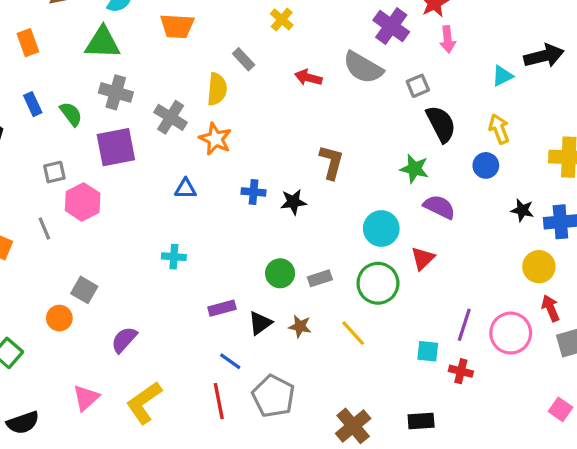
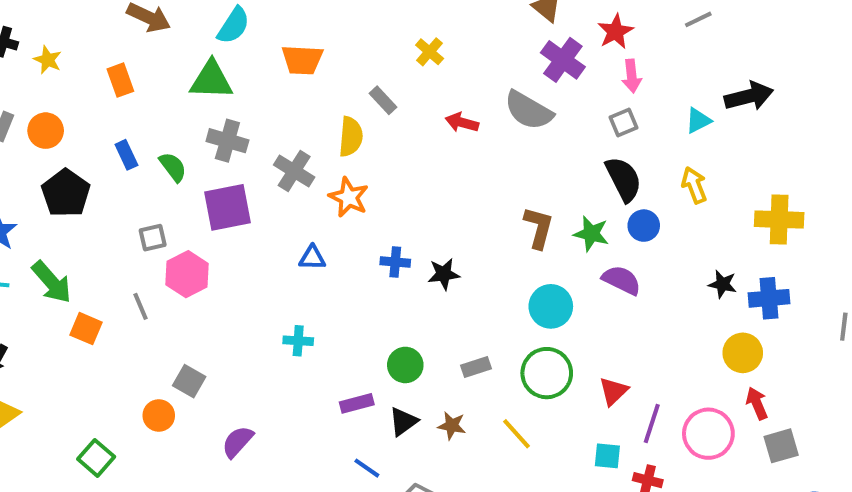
gray square: (418, 86) -> (624, 122), moved
brown L-shape: (331, 162) -> (539, 228), moved
blue circle: (486, 165) -> (644, 226), moved
red triangle: (423, 258) -> (613, 391), moved
green circle: (280, 273) -> (405, 365), moved

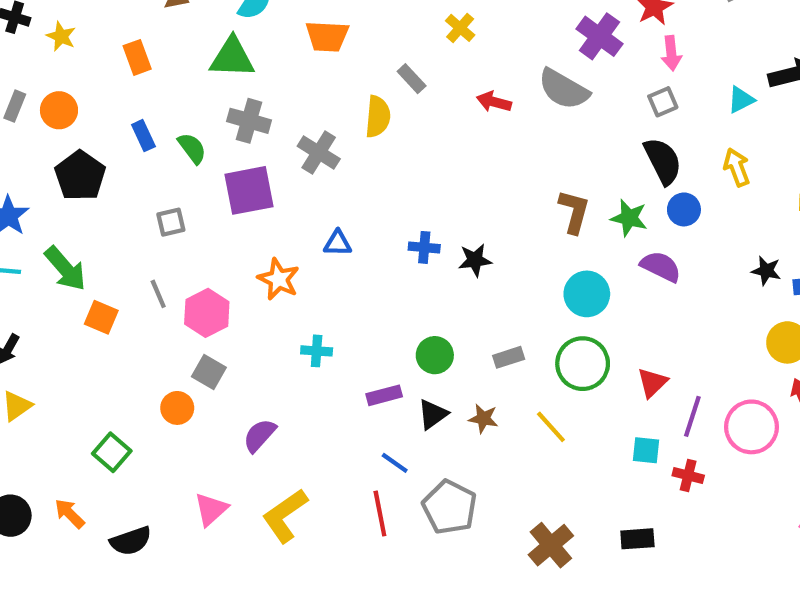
orange star: (349, 197) -> (279, 279), moved
pink hexagon: (187, 274) -> (207, 313), moved
cyan cross: (298, 341) -> (317, 351), moved

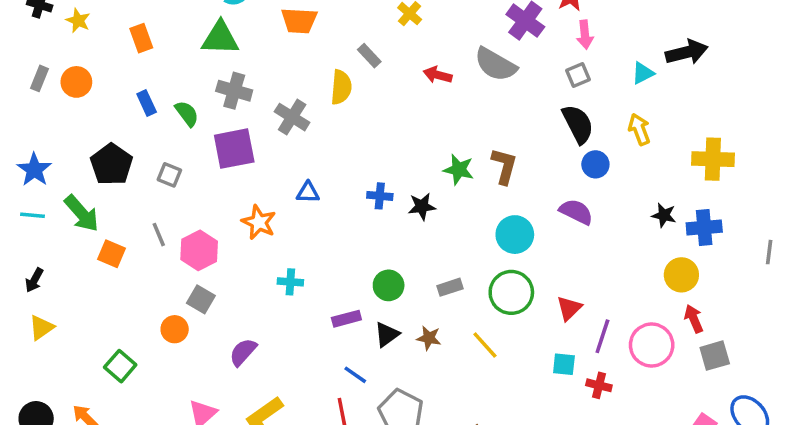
black pentagon: (80, 176) -> (111, 164), moved
green star: (629, 218) -> (459, 170), moved
gray square: (171, 222) -> (169, 175), turned 35

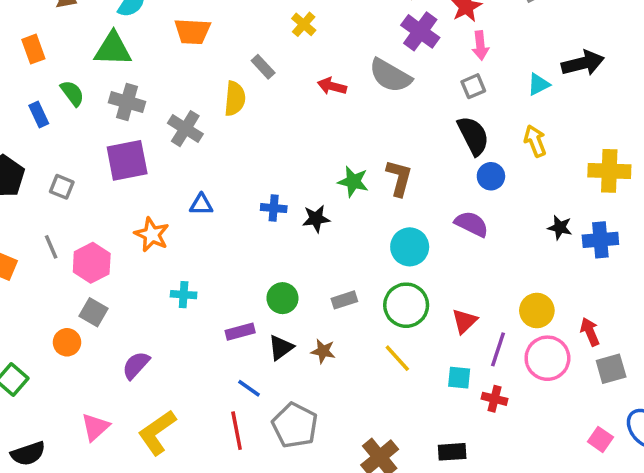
green semicircle: (187, 114) -> (72, 93), moved
yellow circle: (681, 275) -> (537, 310), moved
yellow line: (485, 345) -> (397, 358), moved

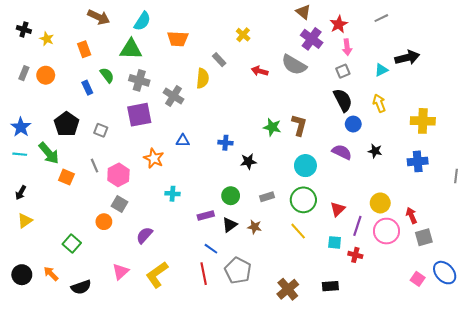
black star: (316, 219) -> (248, 161), moved
black star: (560, 227) -> (375, 151), moved

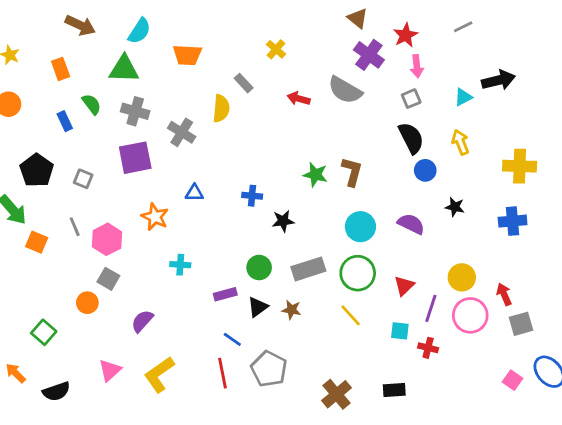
purple semicircle: (342, 152) -> (411, 224), moved
gray rectangle: (267, 197) -> (308, 269), size x1.6

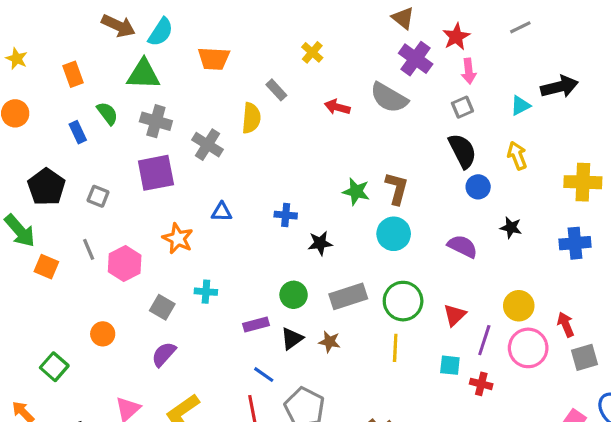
brown arrow: (80, 25) -> (118, 26), moved
cyan circle: (360, 227) -> (394, 234), moved
gray square: (108, 279) -> (162, 307), moved
yellow line: (351, 315) -> (395, 348), turned 45

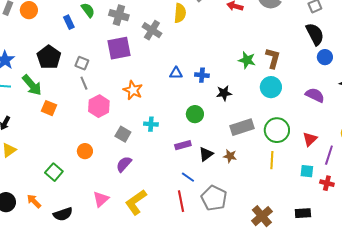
blue triangle: (222, 212) -> (176, 73), moved
gray line: (89, 249) -> (84, 83), moved
green circle: (294, 295) -> (195, 114), moved

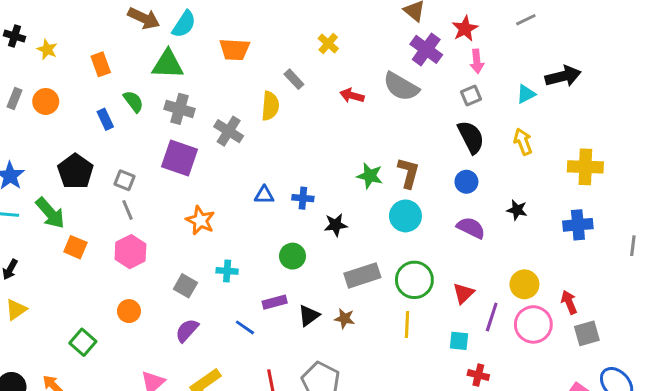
purple square: (119, 48) -> (180, 158), turned 30
blue circle: (325, 57) -> (466, 182), moved
pink hexagon: (99, 106) -> (130, 252), moved
blue line: (188, 177) -> (245, 327), moved
red cross: (327, 183) -> (478, 375), moved

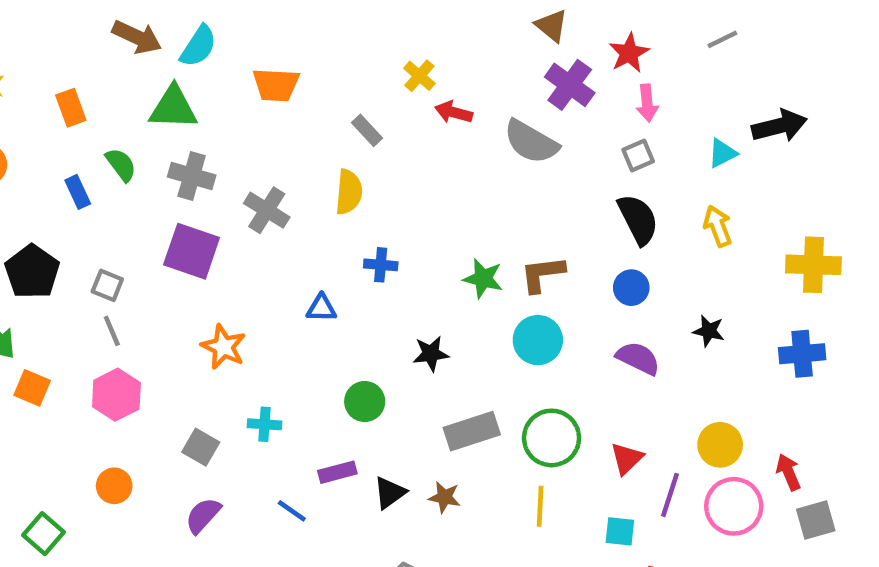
red arrow: (352, 96) -> (454, 112), moved
yellow semicircle: (270, 106) -> (349, 192), moved
brown L-shape: (408, 173) -> (542, 274), turned -112
blue cross: (303, 198) -> (381, 265), moved

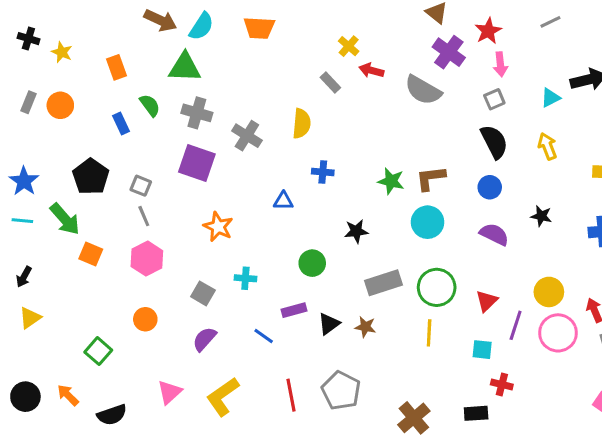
orange trapezoid: (276, 85) -> (259, 28), moved
gray rectangle: (367, 130) -> (330, 83), moved

